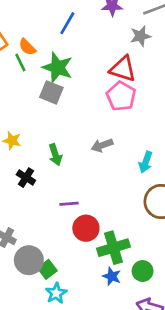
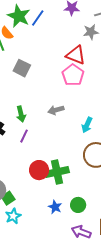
green star: (58, 68) -> (19, 16), moved
purple line: (69, 204) -> (24, 136), moved, turned -64
green cross: (113, 248) -> (57, 172), moved

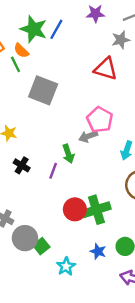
gray square: (22, 68) -> (43, 90), size x1.4
pink pentagon: (73, 75) -> (100, 120), moved
green arrow: (21, 114) -> (68, 154), moved
cyan star: (13, 216) -> (66, 266), moved

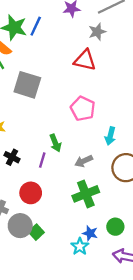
gray arrow: (88, 136) -> (84, 161), moved
red circle: (75, 209) -> (31, 193), moved
cyan star: (66, 266) -> (80, 246), moved

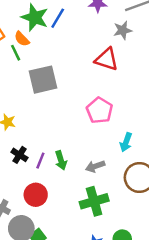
gray square: (27, 85) -> (43, 80), turned -36
green arrow: (55, 143) -> (61, 160), moved
purple line: (42, 160) -> (40, 161), moved

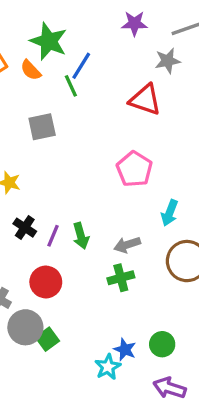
blue line: (58, 18) -> (81, 66), moved
green line: (16, 53) -> (71, 86), moved
gray square: (43, 80) -> (42, 127), moved, size x0.7
green cross: (94, 201) -> (121, 278), moved, size x0.7

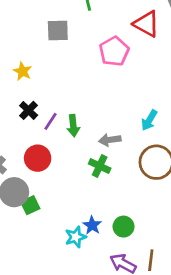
pink pentagon: (134, 169) -> (114, 51), moved
green cross: (121, 278) -> (100, 166), turned 30

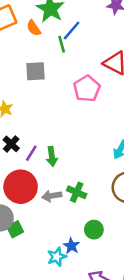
gray arrow: (110, 140) -> (52, 196), moved
red circle: (38, 158) -> (21, 187), size x1.4
green circle: (124, 227) -> (94, 230), moved

